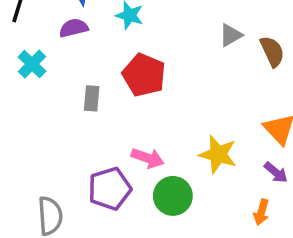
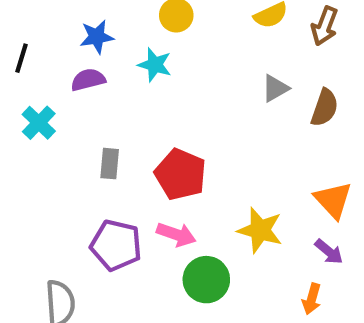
brown semicircle: (272, 51) -> (325, 108), turned 44
red pentagon: (144, 75) -> (181, 174), moved
purple pentagon: (110, 189) -> (116, 245), moved, turned 30

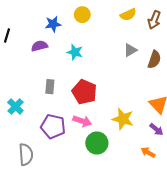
blue star: (97, 37) -> (53, 24), moved
cyan star: (155, 65) -> (75, 52), moved
cyan cross: (39, 123) -> (15, 106), moved
orange arrow: (312, 299) -> (148, 152), turned 104

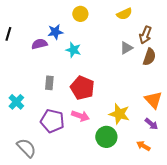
brown arrow: (154, 20) -> (145, 35), moved
blue star: (53, 24) -> (55, 32), moved
green circle: (97, 143) -> (106, 137), moved
gray semicircle: (26, 154) -> (26, 148), turned -40

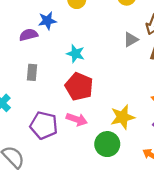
cyan star: (73, 50) -> (76, 54), moved
gray rectangle: (49, 83) -> (32, 72), moved
yellow star: (119, 114) -> (123, 117), turned -30

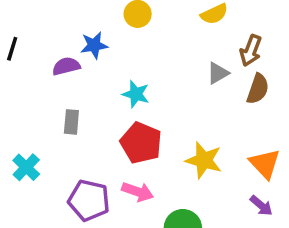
yellow star: (123, 117) -> (204, 160), moved, turned 30

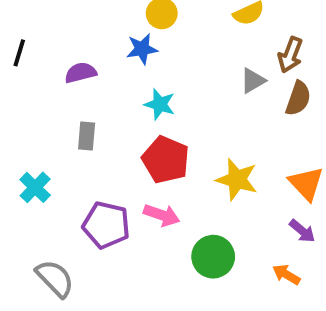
blue star: (94, 45) -> (142, 49), moved

